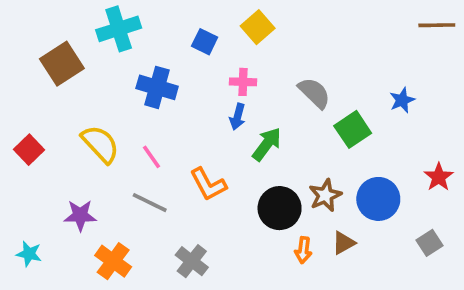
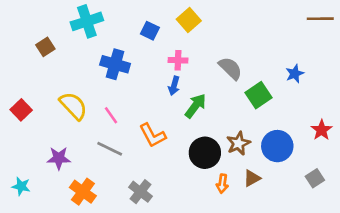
brown square: (62, 64) -> (45, 47), size x0.6

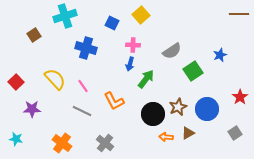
gray semicircle: (230, 68) -> (172, 51), turned 102
purple star: (59, 158) -> (32, 109), moved
orange arrow: (222, 184) -> (166, 137), turned 88

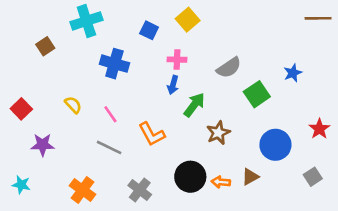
yellow semicircle: (55, 79) -> (73, 105), size x0.6
brown star: (178, 107) -> (218, 133), moved
black circle: (153, 114) -> (190, 177), moved

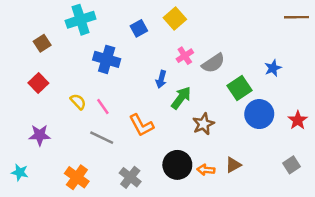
blue square: (149, 30) -> (139, 28), turned 35
pink cross: (177, 60) -> (185, 56), moved, turned -35
yellow semicircle: (73, 105) -> (78, 102), moved
red square: (21, 109) -> (38, 83), moved
blue circle: (275, 145) -> (259, 114), moved

